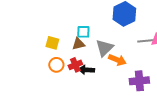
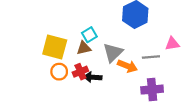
cyan square: (83, 32) -> (89, 35), turned -32
gray line: (145, 41) -> (151, 57), moved
yellow square: (52, 43) -> (55, 47), size x1.6

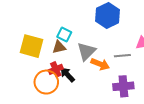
cyan square: (89, 35) -> (64, 34), turned -32
orange circle: (59, 72) -> (46, 82), moved, size x1.5
black arrow: (93, 77) -> (67, 75), turned 42

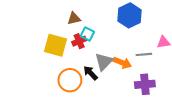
brown triangle: (59, 47) -> (74, 19), moved
gray triangle: (86, 51) -> (104, 62), moved
red cross: (56, 69) -> (79, 41), moved

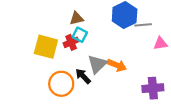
brown triangle: (74, 19) -> (76, 18), moved
gray line: (144, 54) -> (143, 25), moved
purple cross: (145, 84) -> (153, 88), moved

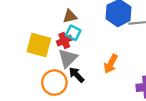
gray triangle: (97, 64) -> (68, 58), moved
orange arrow: (117, 65) -> (111, 64), turned 96

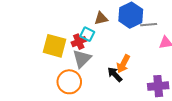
brown triangle: (70, 16) -> (101, 18), moved
black arrow: (77, 75) -> (115, 74), moved

